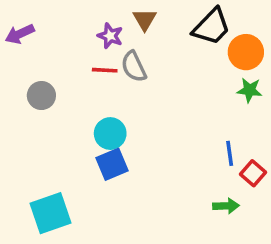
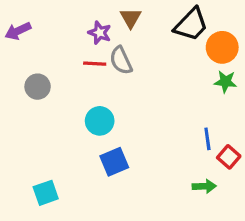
blue square: (112, 164) -> (114, 162), moved
cyan square: (50, 213) -> (46, 193), size x0.7

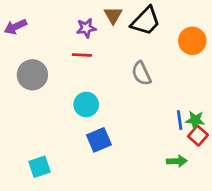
black trapezoid: (191, 24) -> (146, 21), moved
purple star: (100, 33) -> (86, 28), turned -30
gray semicircle: (121, 60) -> (141, 73), moved
green star: (225, 82) -> (195, 120), moved
gray circle: (38, 87) -> (32, 75), size x1.4

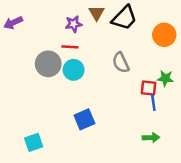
gray circle: (32, 75) -> (48, 64), moved
cyan circle: (86, 104) -> (74, 70), moved
green star: (195, 120) -> (165, 78), moved
red square: (198, 136) -> (149, 88), moved, turned -35

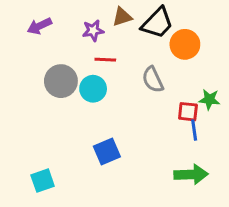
brown triangle: (97, 13) -> (122, 17), turned 42
purple arrow: (13, 23) -> (39, 26), moved
orange circle: (164, 35) -> (185, 44), moved
red line: (70, 47) -> (105, 60), moved
green arrow: (151, 138) -> (191, 174), size x1.5

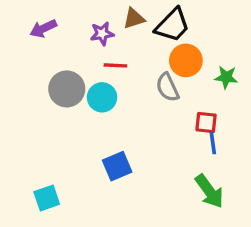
orange circle: (185, 44) -> (186, 60), moved
green star: (209, 99) -> (226, 77), moved
green arrow: (191, 174) -> (209, 191), turned 56

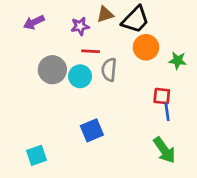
gray semicircle: (167, 87) -> (109, 70), moved, turned 30

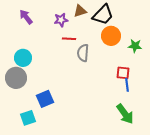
purple arrow: (34, 22) -> (26, 17), turned 77
gray circle: (52, 70) -> (16, 78), moved
cyan circle: (80, 76) -> (23, 58), moved
blue square: (92, 130) -> (45, 99), moved

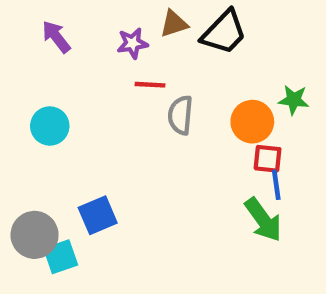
orange circle: (111, 36) -> (252, 122), moved
gray circle: (16, 78) -> (35, 235), moved
green arrow: (125, 114) -> (263, 220), moved

